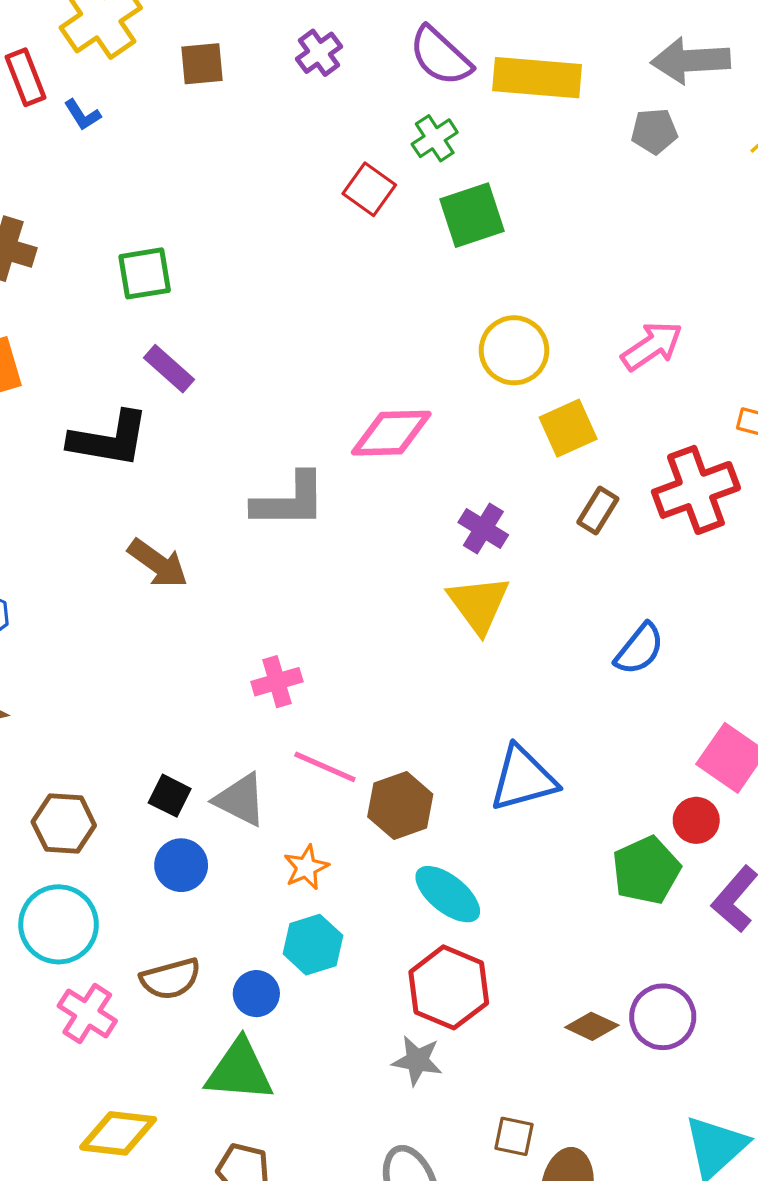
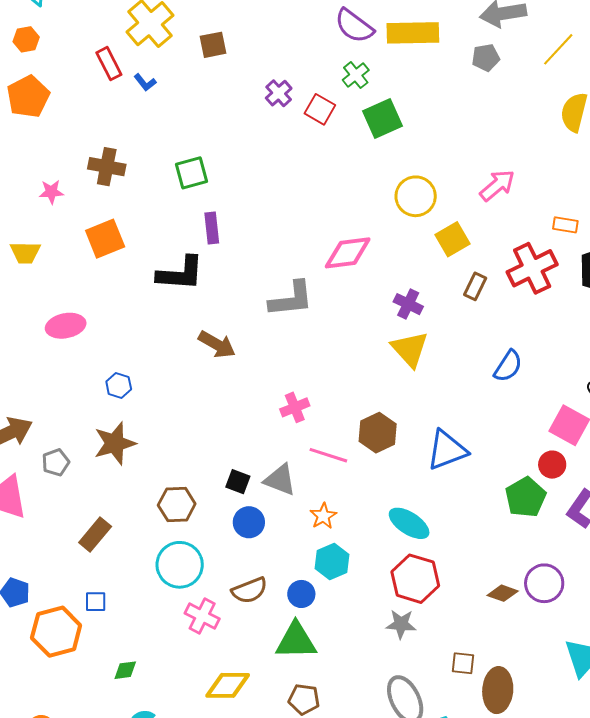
purple cross: (319, 53) -> (279, 93), moved
purple rectangle: (169, 369) -> (212, 228), turned 48
brown hexagon: (400, 806) -> (378, 433), moved

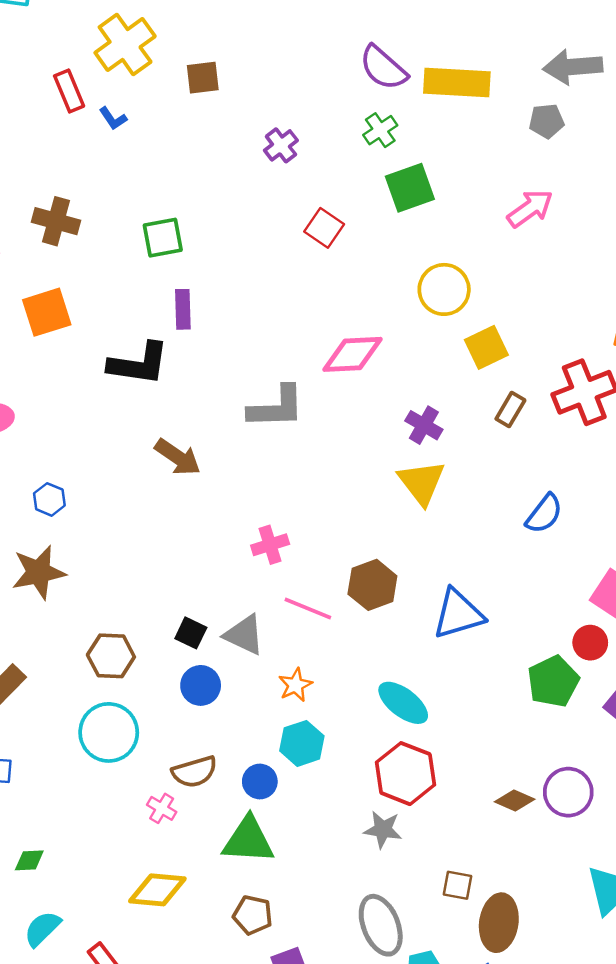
red square: (320, 109) -> (324, 228), moved
pink arrow: (497, 185) -> (530, 208), moved
pink cross: (202, 616) -> (162, 808), moved, size x0.7

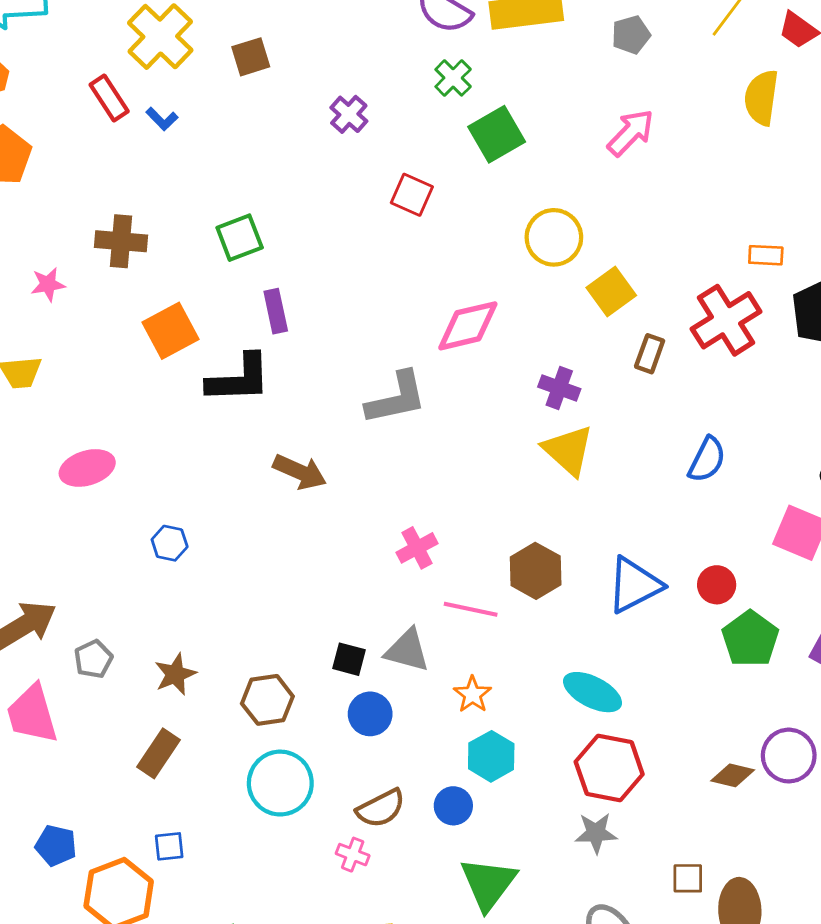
orange square: (47, 312) -> (171, 331), moved
brown star: (39, 572) -> (175, 674), moved, size x0.7
red circle: (590, 643) -> (717, 585), moved
green triangle: (248, 840) -> (488, 884), moved, turned -46

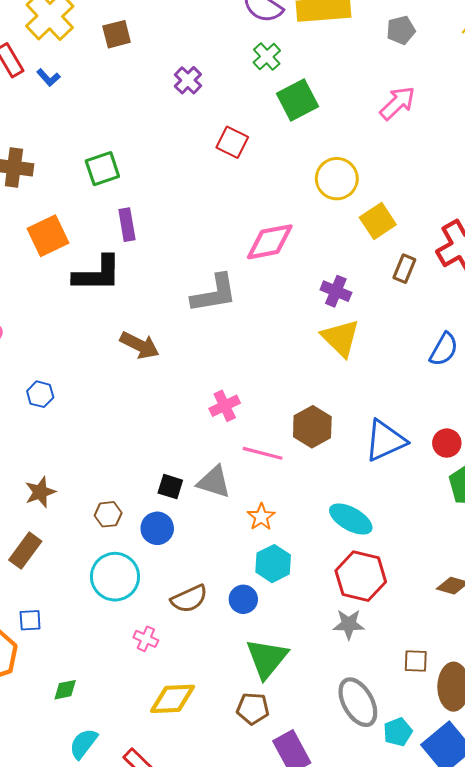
brown hexagon: (267, 700) -> (108, 514), size x0.7
blue circle: (370, 714) -> (157, 528), moved
pink cross: (353, 855) -> (146, 639), moved

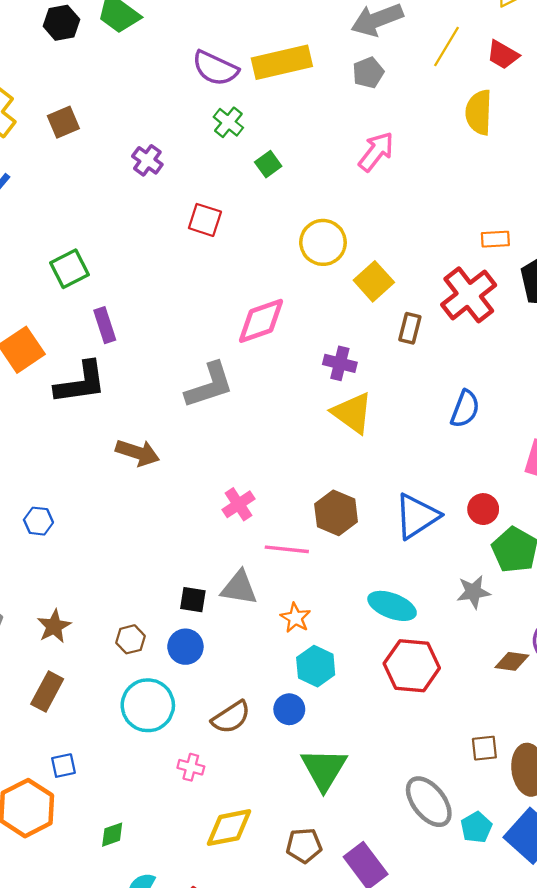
green square: (297, 100) -> (268, 164), size x0.6
gray star: (349, 624) -> (473, 592), moved
brown pentagon: (253, 709) -> (304, 845), moved

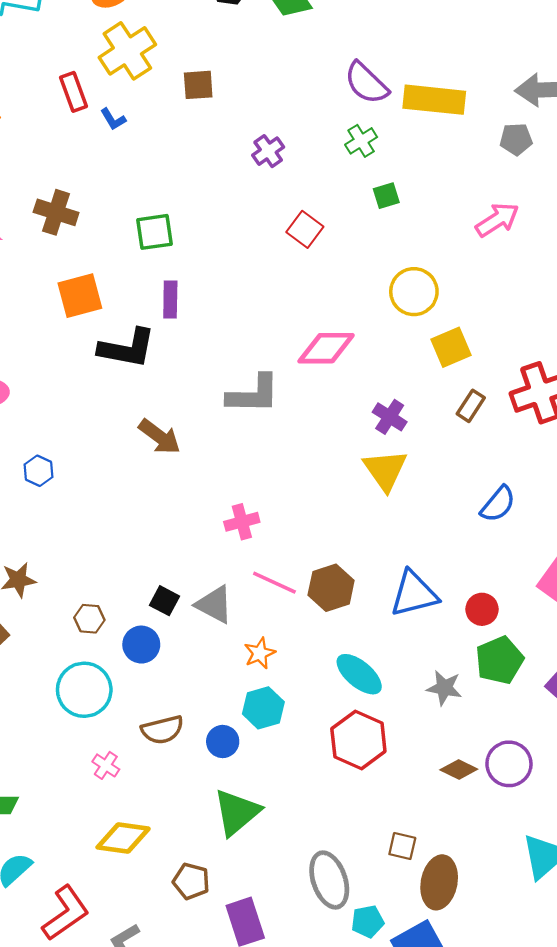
brown hexagon: (336, 513) -> (331, 588), moved

